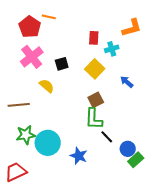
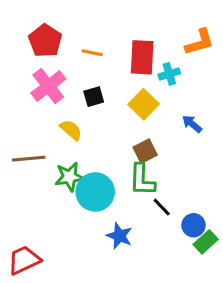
orange line: (49, 17) -> (92, 53), moved
red rectangle: (94, 38) -> (142, 57), size x1.6
green star: (26, 135) -> (69, 177), moved
cyan circle: (48, 143) -> (95, 192), moved

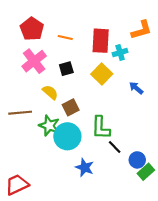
brown square: (145, 151) -> (71, 107), moved
green star: (69, 177) -> (49, 126), turned 30

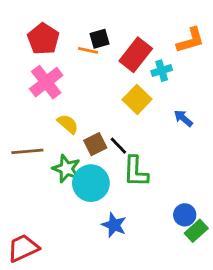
red rectangle: (101, 41) -> (136, 55), turned 35
black square: (66, 69) -> (100, 39), moved
black line: (115, 147) -> (118, 146), moved

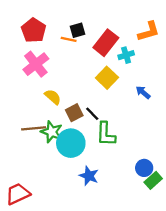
brown line: (27, 151) -> (34, 128), moved

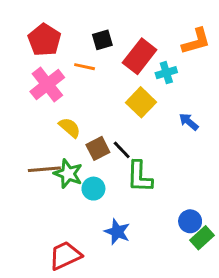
orange line: (69, 39) -> (85, 67), moved
cyan circle: (71, 143) -> (93, 189), size x0.6
red trapezoid: (18, 194) -> (65, 255), moved

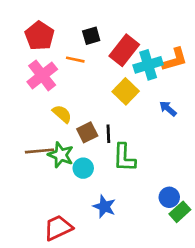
orange L-shape: (196, 41) -> (175, 60), moved
cyan cross: (166, 73) -> (148, 65), size x1.5
black line: (122, 150) -> (108, 134), turned 42

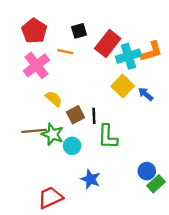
yellow square: (126, 91) -> (123, 86), moved

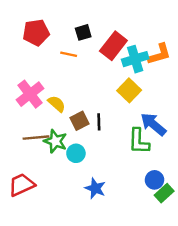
red pentagon: (34, 31) -> (36, 32), turned 30
pink cross: (36, 65) -> (30, 94), moved
blue arrow: (146, 94) -> (153, 124), moved, size x1.6
green L-shape: (108, 137) -> (139, 141), moved
red trapezoid: (50, 198) -> (22, 185), moved

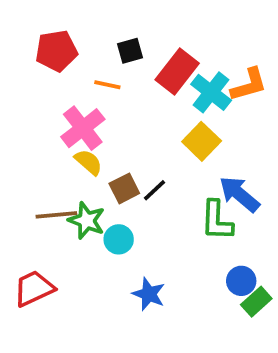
cyan cross: (135, 59) -> (211, 92), turned -35
pink cross: (30, 94) -> (83, 128), moved
black line: (99, 122) -> (154, 190), turned 49

